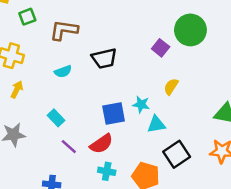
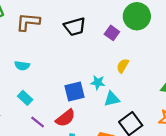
black trapezoid: (104, 58) -> (75, 27), moved
cyan semicircle: (63, 71) -> (22, 66), moved, turned 32

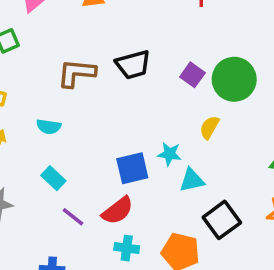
green circle: (137, 16) -> (234, 79), moved
brown L-shape: (28, 22) -> (77, 73), moved

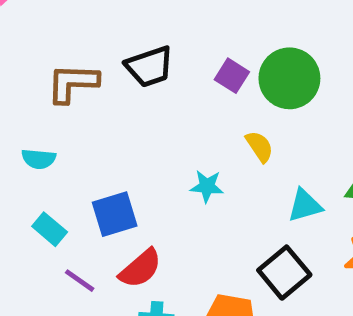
yellow semicircle: (209, 127) -> (259, 146), turned 120
blue square: (132, 168) -> (115, 214), moved
cyan triangle: (192, 180) -> (305, 206), moved

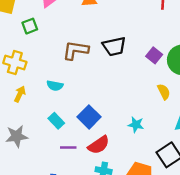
cyan star: (207, 186) -> (136, 125), moved
blue square: (115, 214) -> (89, 117), turned -35
purple line: (80, 281) -> (68, 148), turned -42

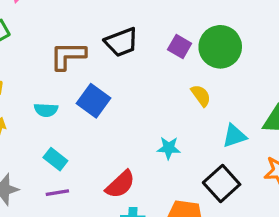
blue square: (89, 117) -> (94, 101), moved
purple line: (68, 148) -> (57, 193), moved

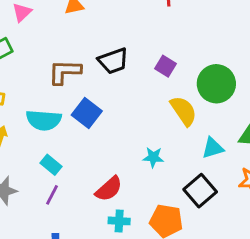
green circle: (220, 47) -> (216, 84), moved
yellow semicircle: (201, 96) -> (184, 111), size x1.5
cyan semicircle: (46, 110) -> (44, 120), size x1.6
purple line: (57, 193) -> (52, 195), turned -55

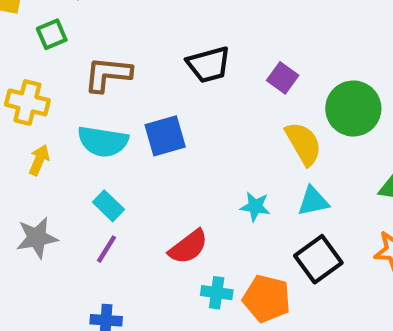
brown L-shape: (65, 72) -> (108, 74), moved
blue square: (87, 113) -> (165, 136), turned 32
cyan triangle: (213, 148) -> (313, 201), moved
cyan cross: (119, 221) -> (217, 293), moved

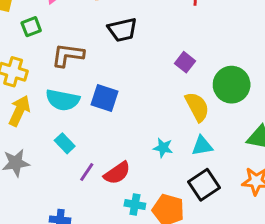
black trapezoid: (209, 65) -> (122, 30), moved
blue square: (165, 136) -> (105, 98), turned 32
yellow arrow: (39, 160) -> (19, 111), size x1.5
purple line: (106, 249) -> (87, 172), moved

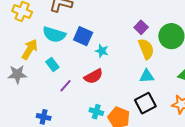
purple square: (185, 62) -> (141, 27), moved
yellow arrow: (19, 111) -> (30, 49), moved
cyan star: (163, 148) -> (102, 51), moved
red semicircle: (117, 173) -> (93, 76), moved

